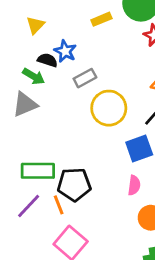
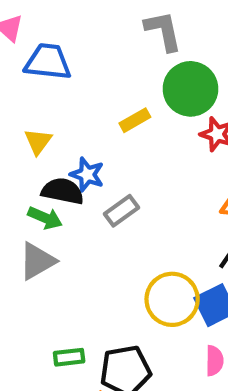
black semicircle: (48, 60) -> (63, 191), size x1.4
yellow circle: (109, 108) -> (172, 299), moved
green rectangle: (38, 171) -> (69, 357), size x0.6

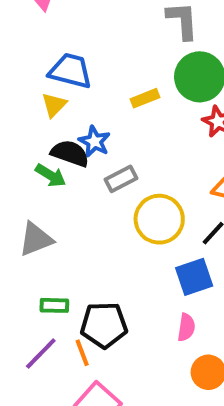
blue trapezoid: (48, 62) -> (70, 71), moved
gray triangle: (37, 261) -> (36, 239), moved
yellow circle: (172, 299) -> (159, 219), moved

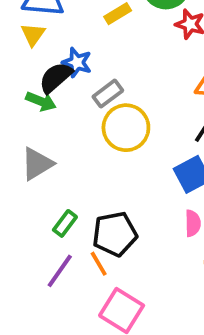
black semicircle: (70, 153) -> (56, 78), turned -51
yellow circle: (159, 219) -> (126, 128), moved
green rectangle: (54, 305) -> (65, 223), turned -45

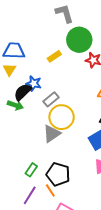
gray triangle: (37, 164) -> (52, 134), moved
black pentagon: (115, 234) -> (58, 174), turned 30

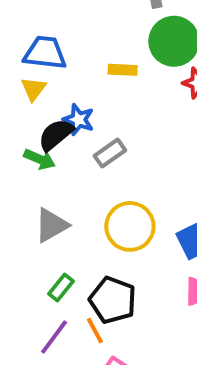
yellow rectangle: (54, 56) -> (123, 70), turned 32
yellow circle: (62, 117) -> (130, 226), moved
gray triangle: (52, 134) -> (51, 225), moved

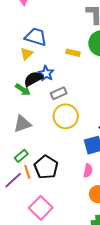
yellow circle: (130, 226) -> (66, 116), moved
orange line: (95, 331) -> (27, 172), moved

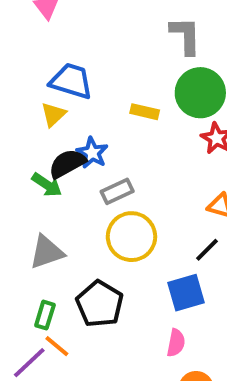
green rectangle: (21, 156) -> (45, 315), turned -32
black pentagon: (46, 167) -> (100, 304), moved
orange line: (27, 172) -> (57, 346), turned -32

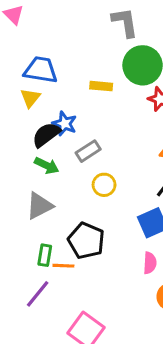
green arrow: (47, 185) -> (47, 166), moved
yellow circle: (131, 237) -> (104, 185), size x0.6
orange line: (57, 346) -> (63, 266), moved, turned -30

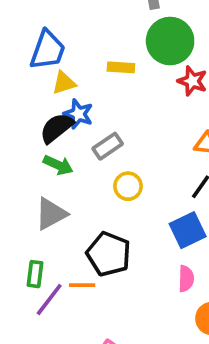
blue trapezoid: (41, 70) -> (48, 50), turned 102
yellow triangle: (30, 98) -> (64, 83), moved, turned 35
green rectangle: (45, 255) -> (35, 274), moved
purple line: (38, 294) -> (49, 300), moved

